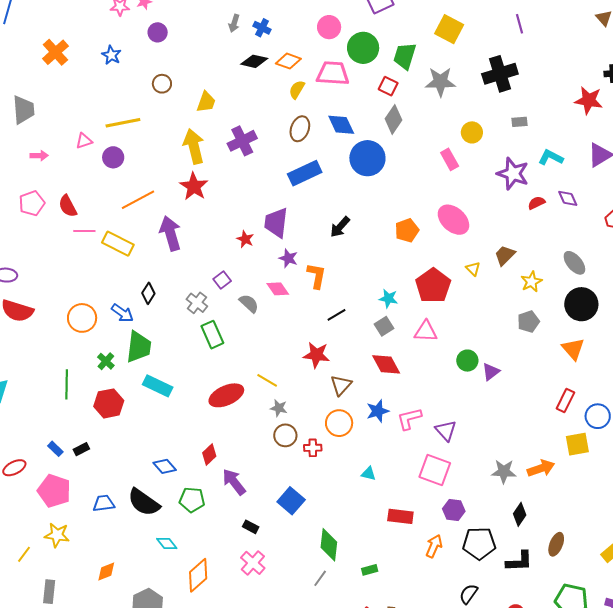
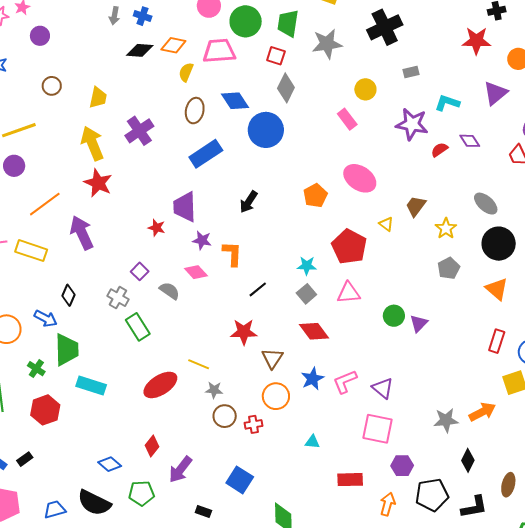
purple arrow: (234, 482) -> (180, 469), turned -96

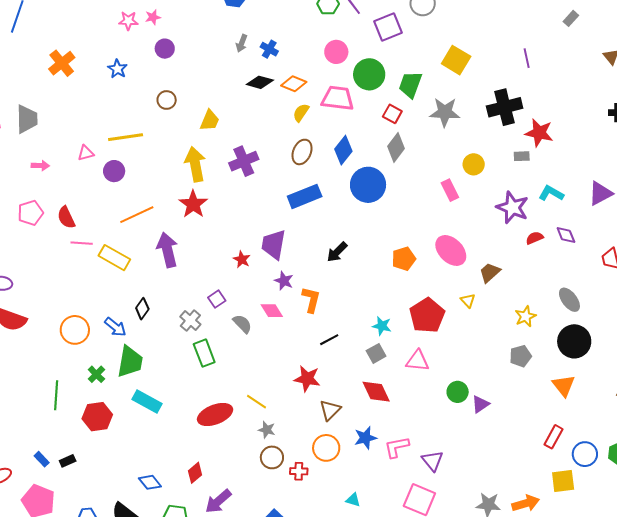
red star: (476, 41) -> (539, 133), moved
blue diamond: (235, 101) -> (343, 150), turned 60
brown trapezoid: (416, 206) -> (490, 273), moved

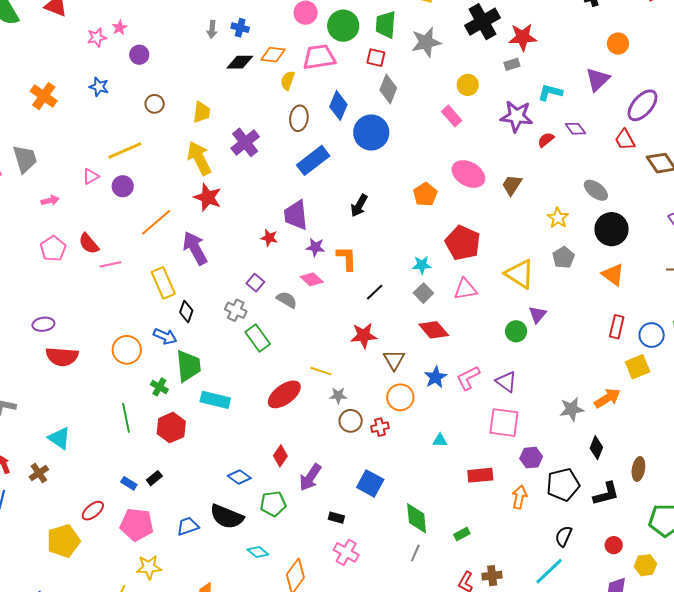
yellow rectangle: (114, 258) -> (163, 283), moved, turned 52
yellow triangle: (468, 300) -> (520, 274), moved, size x2.0
green circle: (458, 392) -> (516, 331), moved

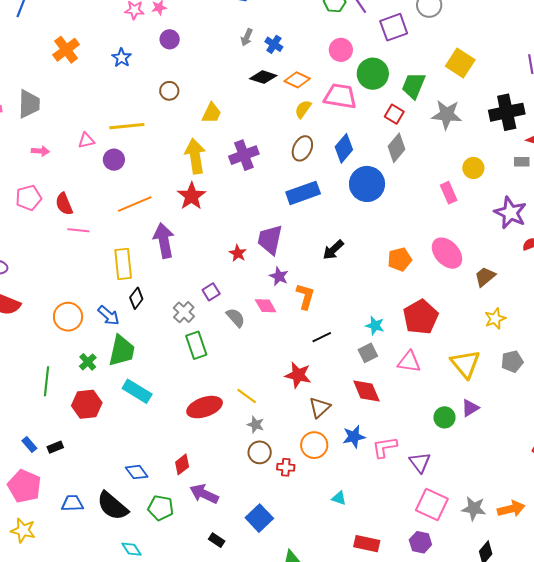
yellow star: (558, 218) -> (495, 319), moved
pink square: (504, 423) -> (432, 505), moved
purple arrow: (310, 477) -> (204, 494), turned 64

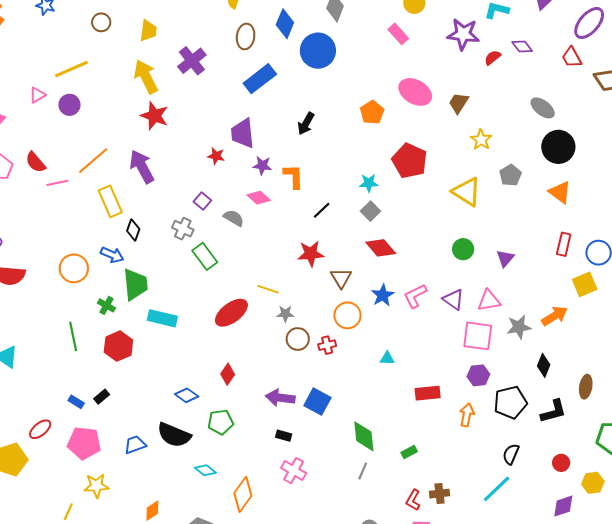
orange line: (135, 204) -> (93, 161), moved
pink triangle: (409, 362) -> (489, 301), moved
purple triangle: (470, 408) -> (505, 258), moved
purple arrow: (204, 494) -> (280, 398), moved

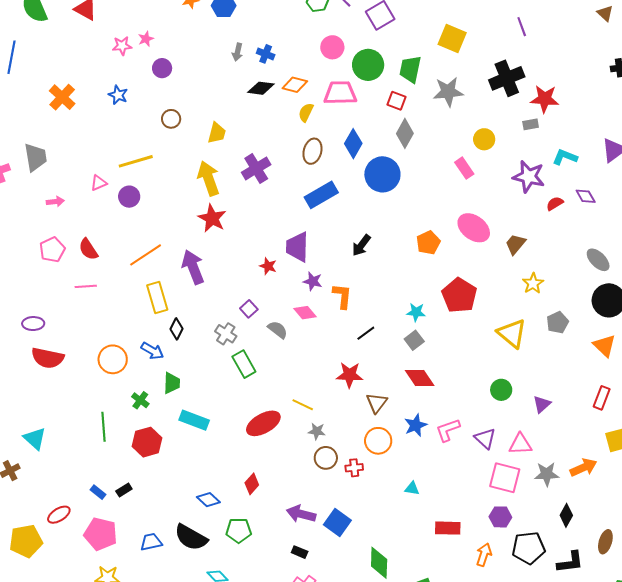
pink line: (57, 183) -> (86, 286), moved
green trapezoid: (135, 284) -> (172, 383), size x0.7

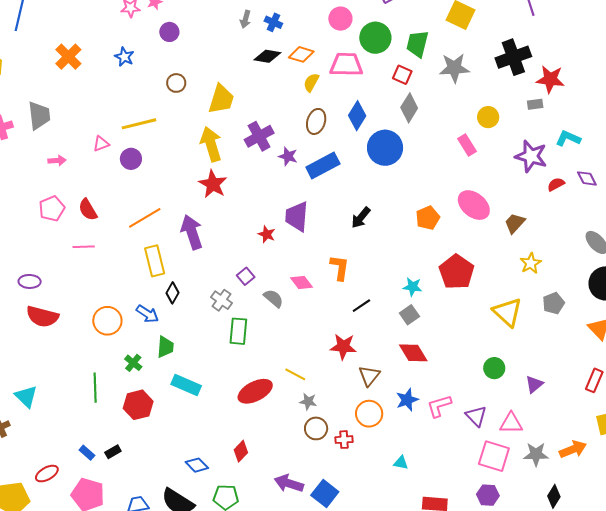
yellow trapezoid: (217, 133) -> (221, 99), size x1.4
purple star: (313, 281) -> (288, 156), moved
green rectangle: (244, 364) -> (238, 331), turned 32

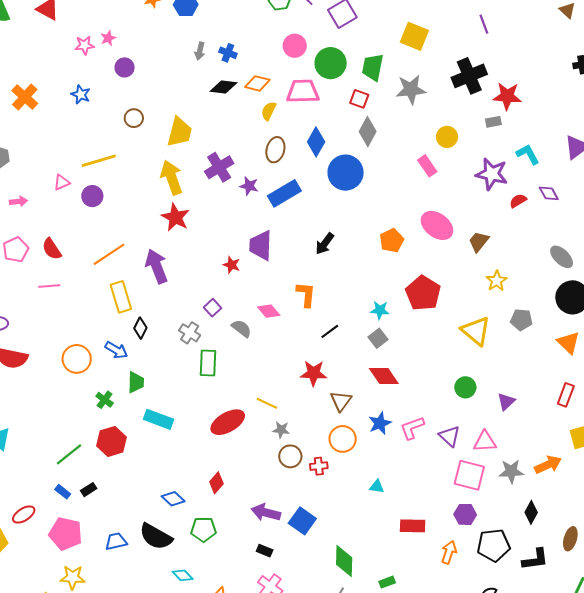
cyan L-shape: (568, 138) -> (528, 154), turned 40
gray pentagon: (553, 303) -> (521, 320), turned 30
green line: (95, 388) -> (69, 454), moved, turned 56

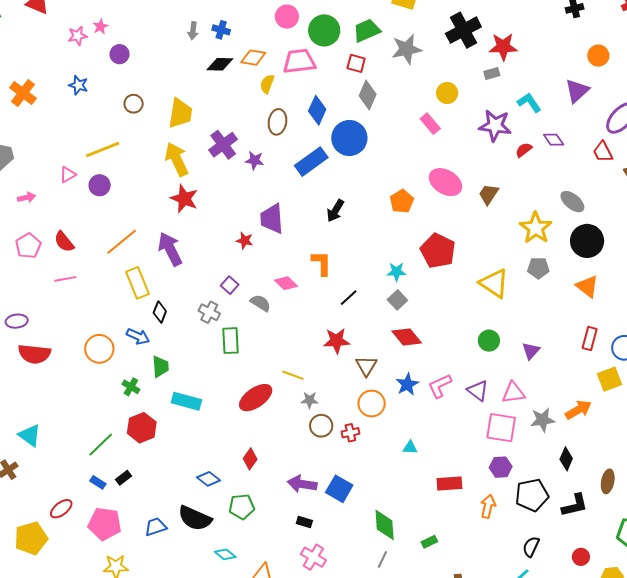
green trapezoid: (373, 67) -> (367, 31), turned 60
blue rectangle: (284, 193) -> (311, 162), moved
yellow star: (497, 281) -> (536, 228), moved, size x1.5

